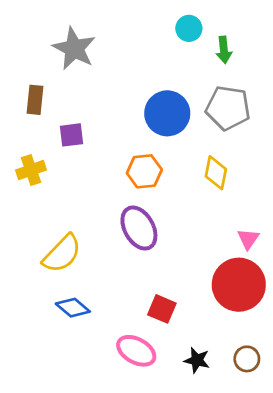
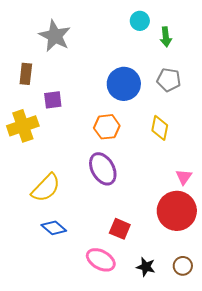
gray pentagon: (228, 108) -> (169, 80), size x0.7
yellow cross: (31, 170) -> (23, 126), size x1.4

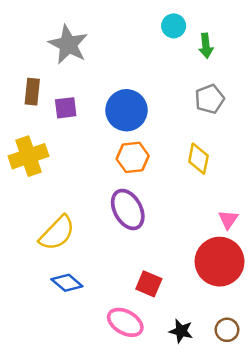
gray pentagon: (169, 80) -> (210, 99), turned -30
blue circle: (124, 84) -> (126, 110), moved
purple square: (53, 100) -> (66, 108), moved

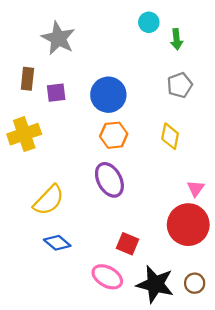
black star: (181, 331) -> (155, 284), size x1.8

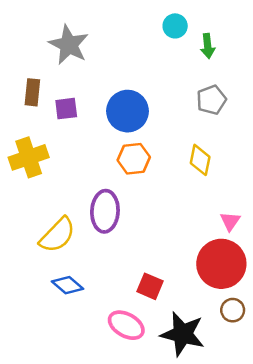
purple ellipse: (109, 180) -> (105, 211), moved, turned 32
brown circle: (195, 283) -> (233, 310), moved

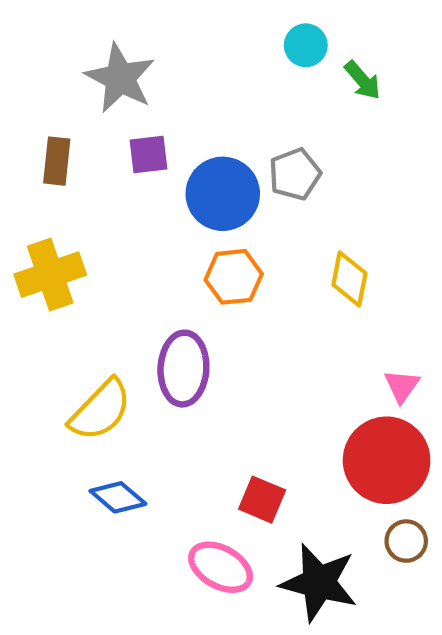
green arrow: (208, 46) -> (363, 80), turned -35
gray pentagon: (211, 100) -> (295, 174), moved
purple square: (66, 109) -> (148, 154), moved

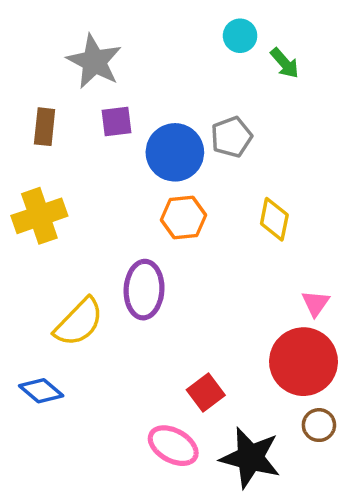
blue diamond: (118, 497) -> (41, 391), moved
red square: (262, 500) -> (206, 392), turned 30

